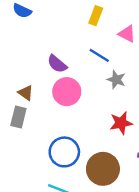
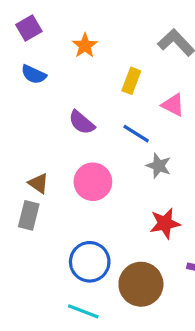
purple semicircle: (57, 64) -> (82, 122), moved

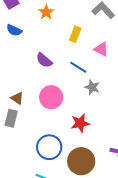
red star: (165, 223) -> (80, 123), moved

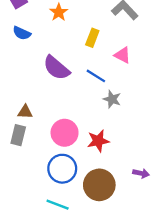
purple semicircle: (44, 60) -> (56, 68), size x1.4
pink circle: (51, 97) -> (65, 133), moved
brown triangle: (17, 98) -> (25, 112), turned -32

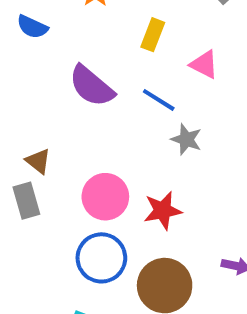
brown triangle: (25, 112) -> (38, 161), turned 35
gray rectangle: (18, 135) -> (26, 201), turned -30

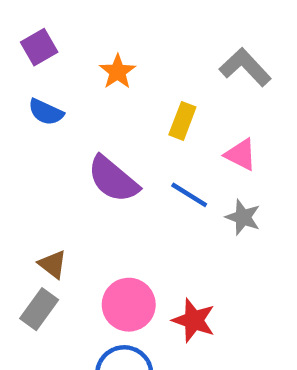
gray star: (186, 139) -> (243, 217), moved
gray rectangle: (26, 201) -> (39, 309), turned 52
red star: (163, 211) -> (194, 320), turned 30

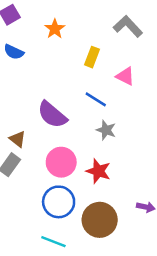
purple semicircle: (113, 179) -> (52, 115), moved
gray star: (243, 217) -> (106, 130), moved

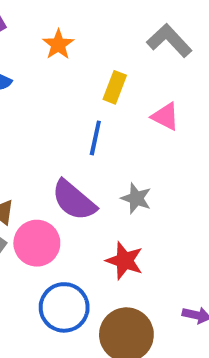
blue line: (96, 99) -> (95, 138), moved, turned 70
purple semicircle: (52, 115) -> (74, 200), moved
pink circle: (61, 162) -> (37, 243), moved

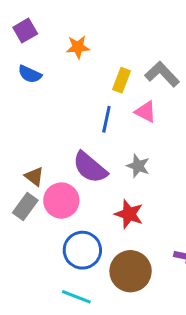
gray L-shape: (169, 41) -> (162, 74), moved
orange star: (58, 44) -> (78, 47), turned 30
pink triangle: (165, 117) -> (146, 112), moved

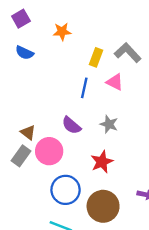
purple semicircle: (90, 167) -> (71, 125), size x0.7
red star: (129, 214) -> (102, 162), turned 30

